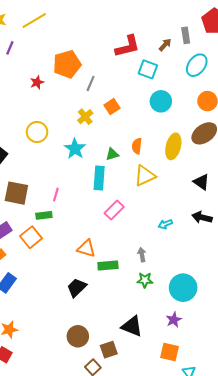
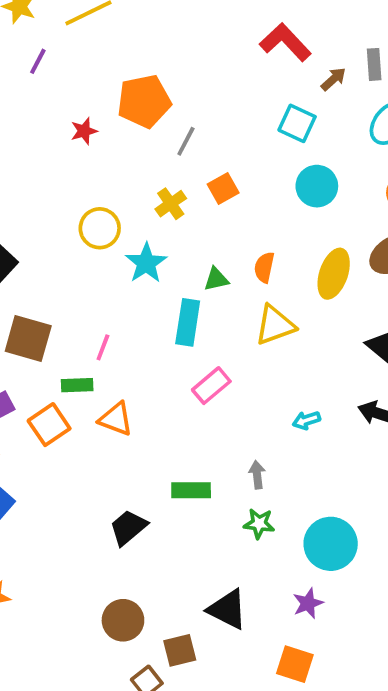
red L-shape: (127, 46) -> (285, 42), moved, turned -124
yellow circle: (37, 132) -> (100, 228), moved
orange triangle: (86, 248) -> (116, 419), moved

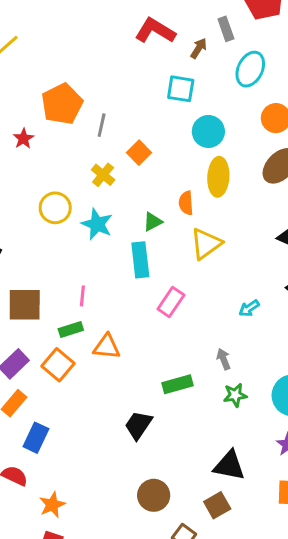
yellow ellipse: (334, 274) -> (218, 177), moved
brown square: (180, 650) -> (217, 505), moved

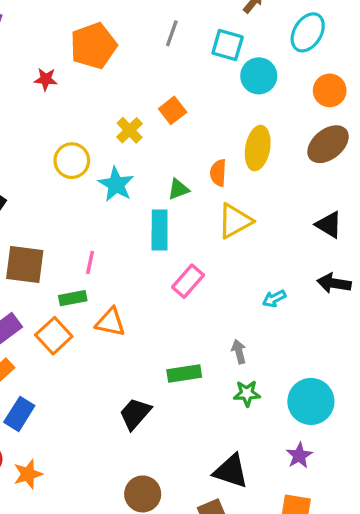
gray line: (102, 125) -> (172, 33), moved
cyan circle: (208, 131) -> (259, 76), moved
red star: (23, 139) -> (46, 79), turned 30
orange star: (52, 505) -> (28, 474), moved

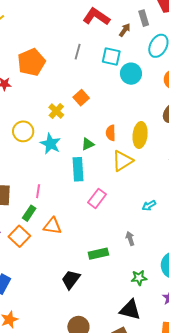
yellow ellipse: (258, 148) -> (140, 135), moved
green rectangle: (73, 298) -> (29, 213), turned -42
green star: (247, 393) -> (139, 278), moved

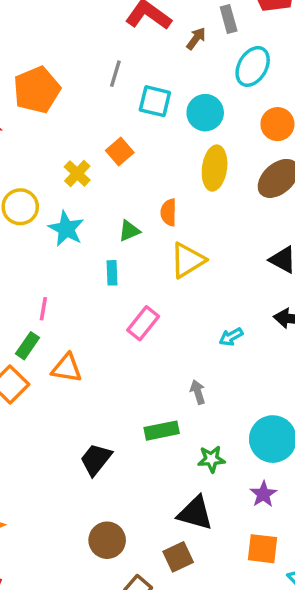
cyan square: (111, 56) -> (155, 101), moved
yellow ellipse: (140, 135) -> (215, 168), moved
cyan rectangle: (78, 169) -> (112, 273), size x0.6
green rectangle: (98, 254) -> (162, 431), moved

